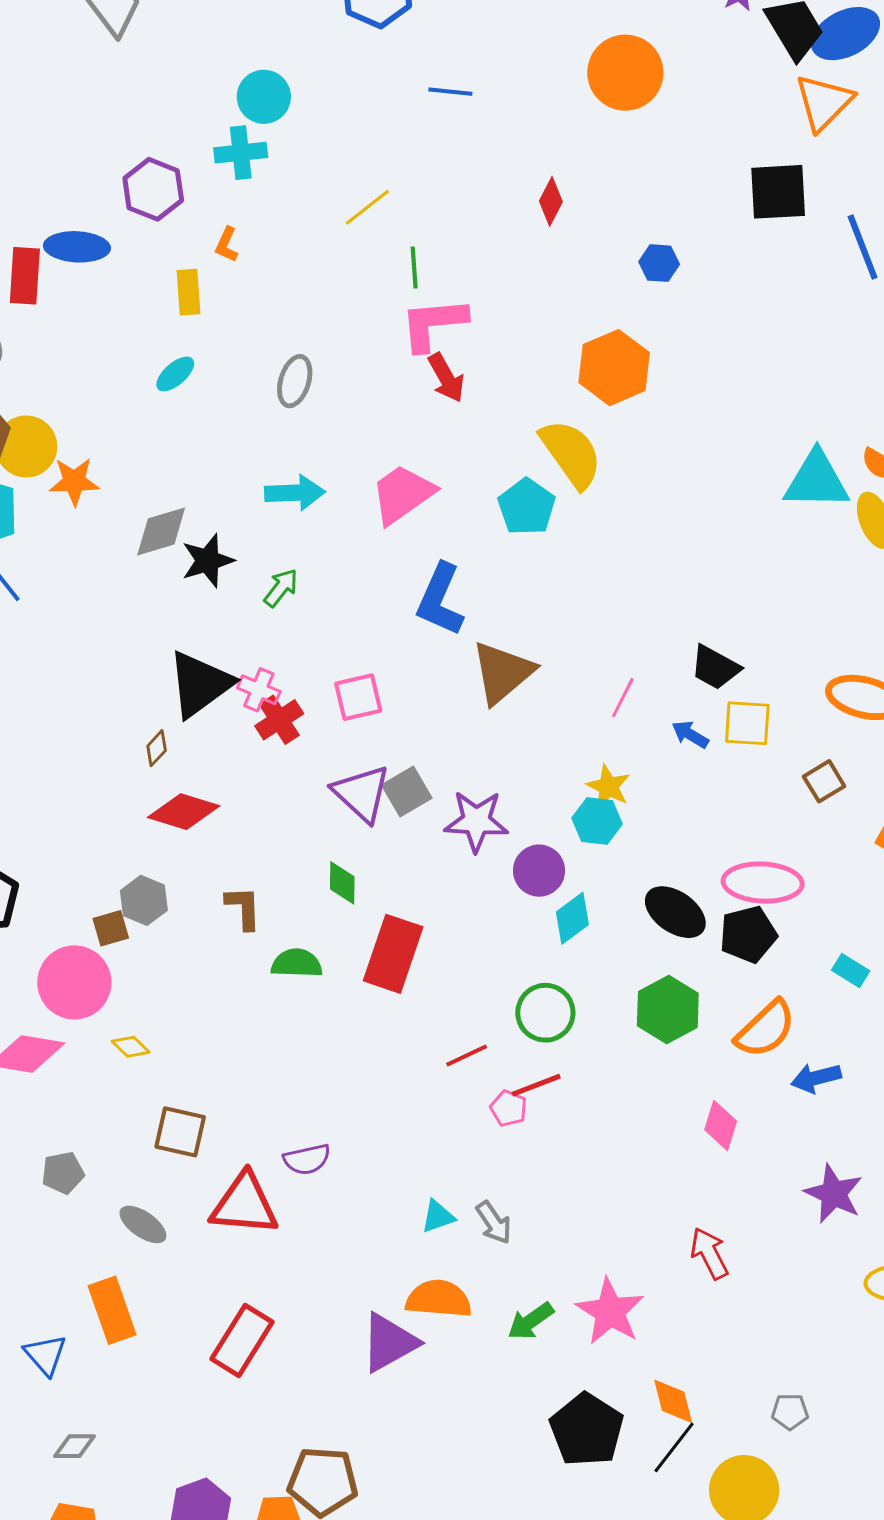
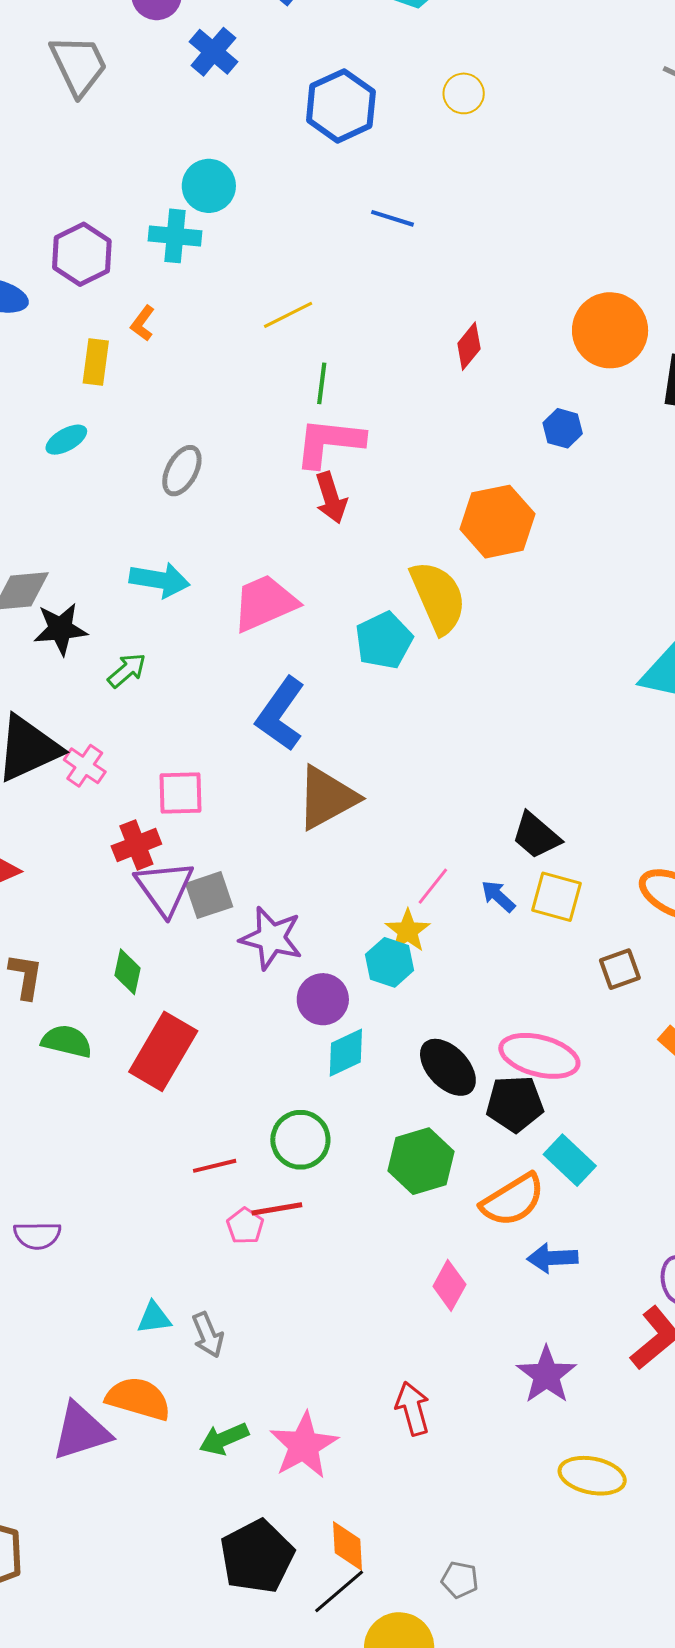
orange circle: (625, 73) -> (610, 330), moved
pink line: (623, 698) -> (433, 886), moved
red cross: (279, 720) -> (136, 845), moved
cyan rectangle: (851, 971) -> (570, 1160), moved, size x1.4

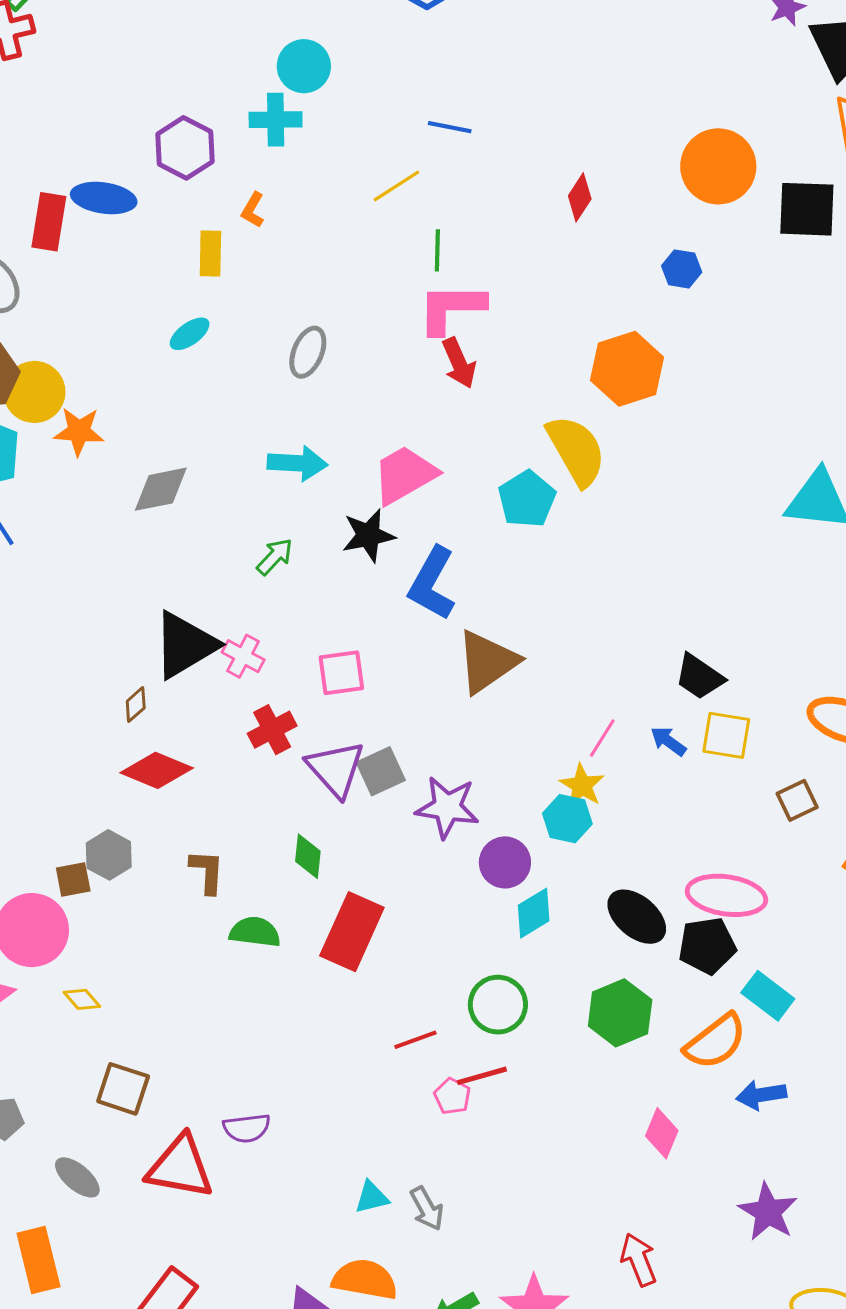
blue line: (393, 218) -> (450, 127), moved
black star: (60, 629) -> (368, 535), moved
red cross: (136, 845) -> (272, 730), moved

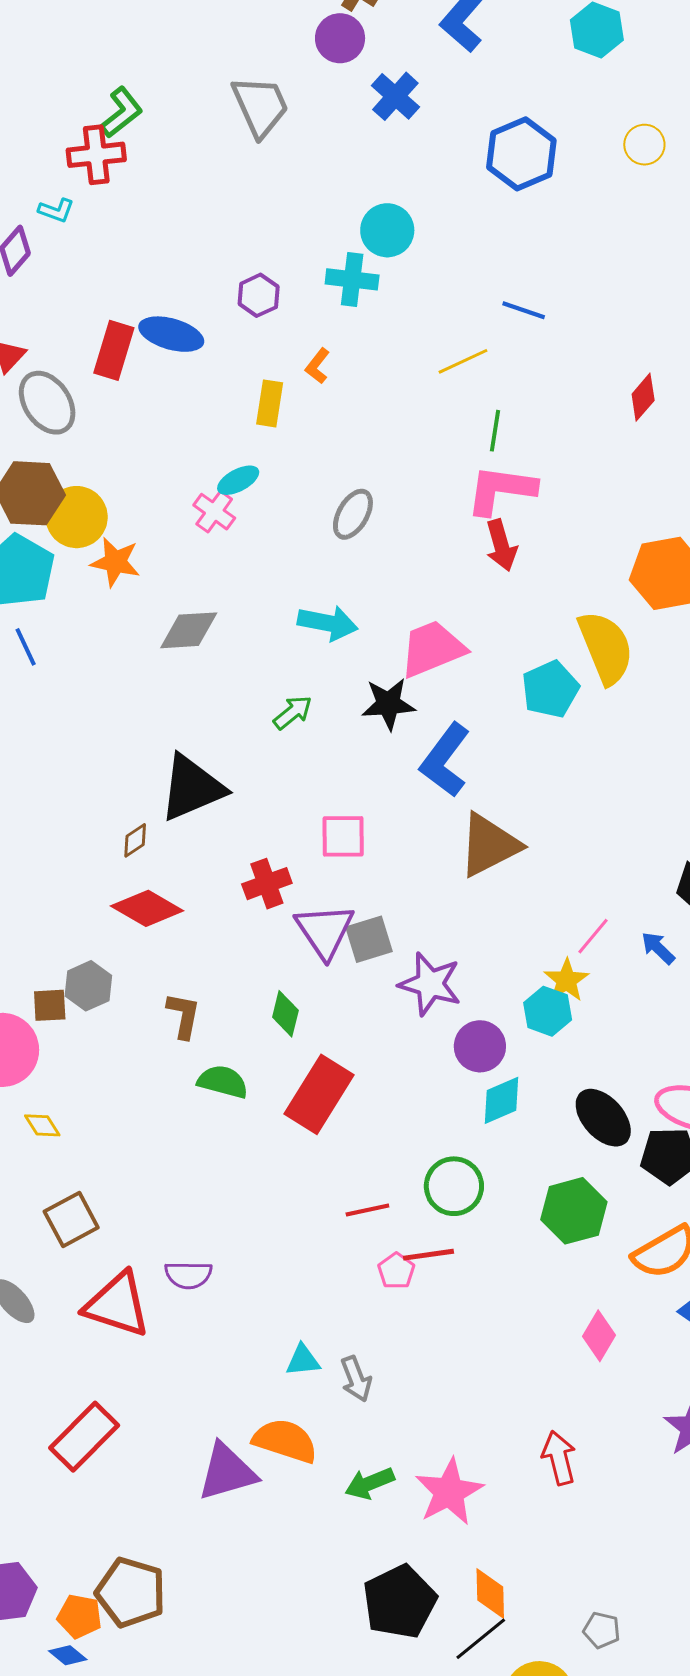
purple hexagon: (185, 148) -> (259, 295), size x0.7
pink cross: (243, 656) -> (214, 512), moved
brown square: (123, 1089) -> (71, 1219), turned 36

